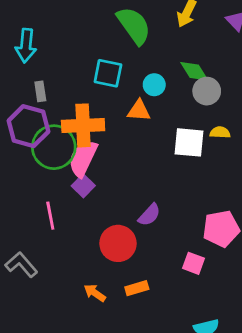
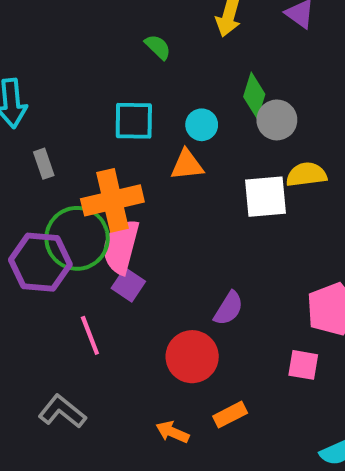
green semicircle: (134, 25) -> (158, 47), size x0.5
green diamond: (194, 71) -> (254, 95), turned 60
purple hexagon: (28, 126) -> (40, 262), moved
yellow semicircle: (220, 132) -> (306, 175), size x1.4

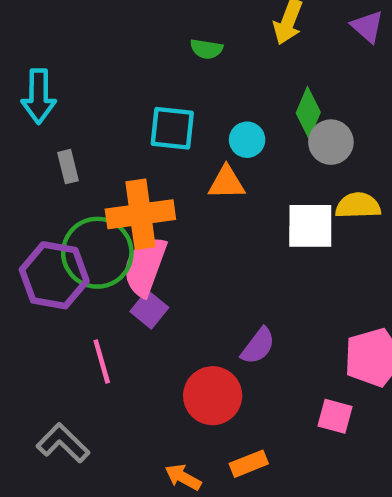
green semicircle: (158, 47) -> (206, 49), turned 140

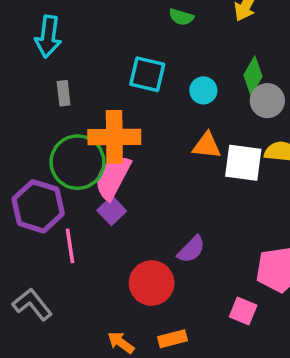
orange triangle: (227, 183) -> (207, 146), moved
purple hexagon: (54, 275) -> (38, 206), moved

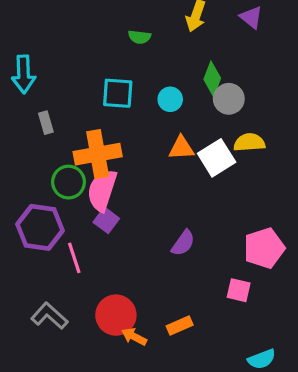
green circle: (77, 162) -> (69, 182), size x0.7
white square: (243, 163) -> (217, 158), turned -30
red circle: (152, 283) -> (116, 315), moved

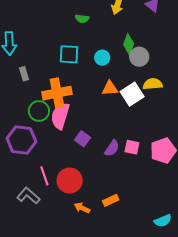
purple square: (106, 220) -> (82, 139), moved
pink line: (74, 258) -> (44, 176), moved
pink square: (239, 290) -> (132, 147), moved
red circle: (116, 315) -> (70, 180), moved

